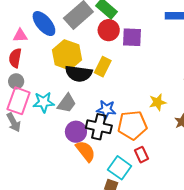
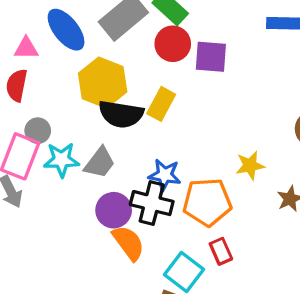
gray circle: (16, 81) -> (38, 131), moved

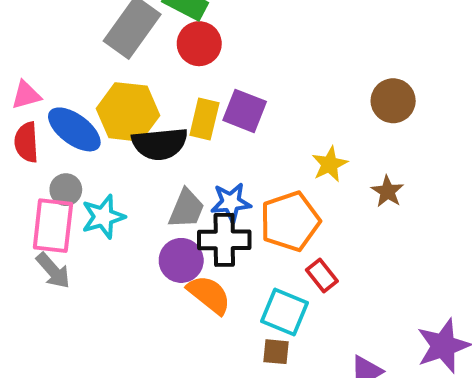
blue ellipse: (66, 30) -> (74, 129), moved
purple square: (211, 57) -> (245, 111), moved, turned 32
gray trapezoid: (100, 163) -> (186, 209), moved

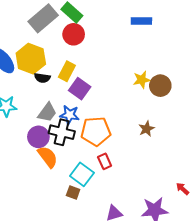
purple square: (245, 111) -> (80, 89), moved
black semicircle: (160, 144) -> (42, 78), size x0.6
yellow star: (330, 164) -> (142, 80), moved

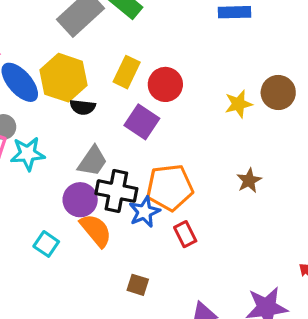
red circle: (74, 34) -> (165, 84), moved
yellow rectangle: (67, 71) -> (127, 72), moved
brown circle: (160, 86) -> (278, 93), moved
blue star: (69, 115) -> (144, 212), moved, turned -30
cyan square: (82, 174) -> (46, 244), moved, size x0.7

